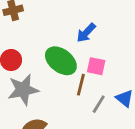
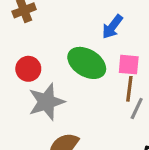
brown line: (81, 85) -> (129, 89), moved

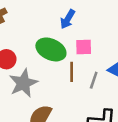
brown line: (129, 89) -> (72, 72), moved

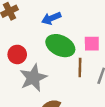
blue arrow: (68, 19) -> (51, 18), moved, turned 36

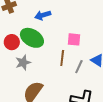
green ellipse: (60, 46) -> (32, 38), moved
gray star: (33, 78) -> (23, 63), size x0.7

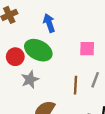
blue arrow: (43, 15) -> (49, 23), turned 91
brown line: (62, 58) -> (75, 85), moved

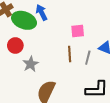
green ellipse: (38, 50) -> (24, 20), moved
brown line: (75, 85) -> (70, 54), moved

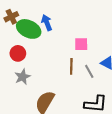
gray line: (88, 58) -> (89, 71), turned -48
gray star: (31, 64) -> (23, 77), moved

